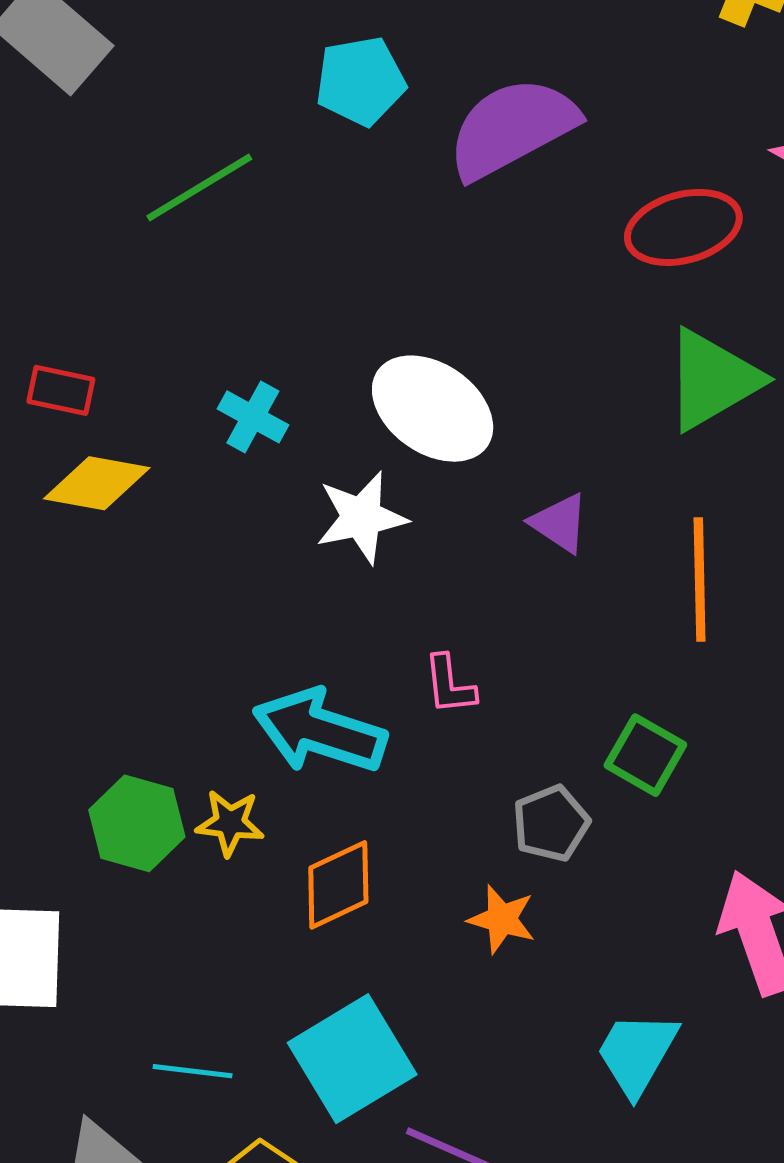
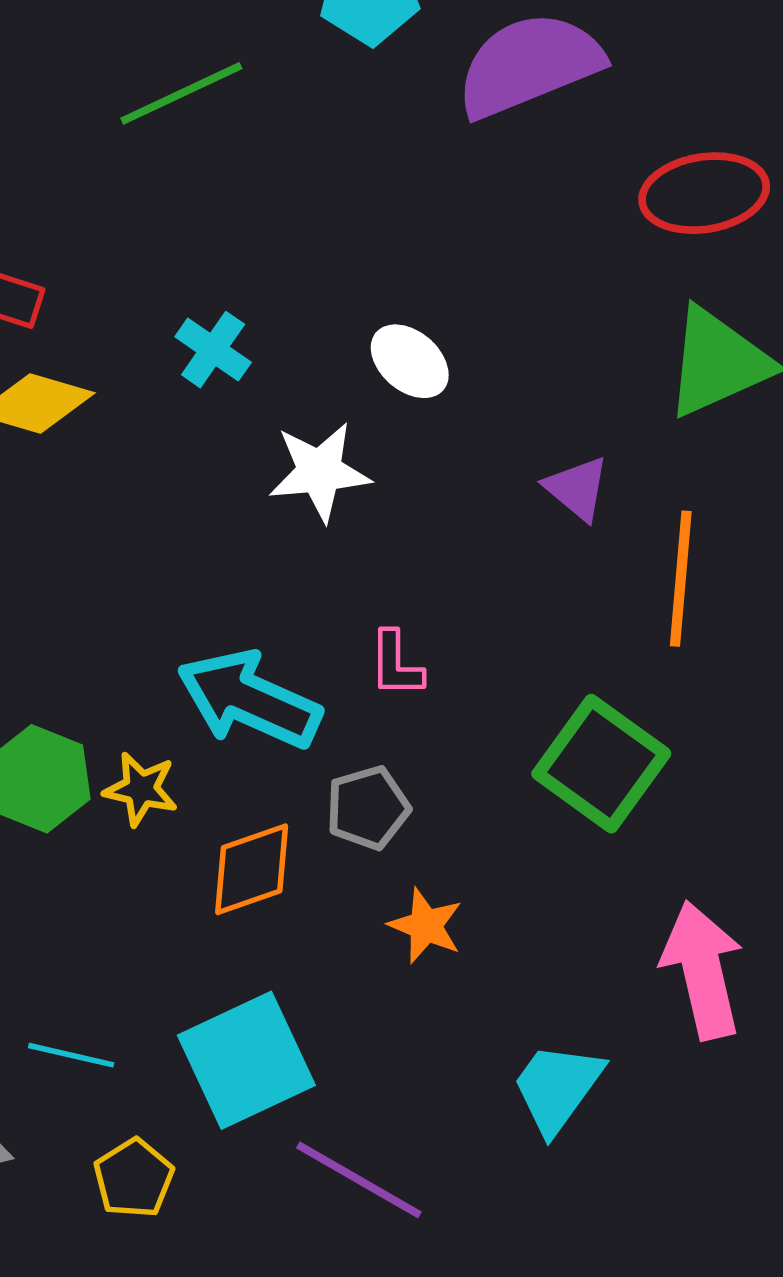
white ellipse: (433, 409) -> (410, 361), size x0.6
purple triangle: (560, 523) -> (577, 488), moved
green square: (645, 755) -> (601, 764), size x1.5
gray pentagon: (551, 823) -> (368, 808), moved

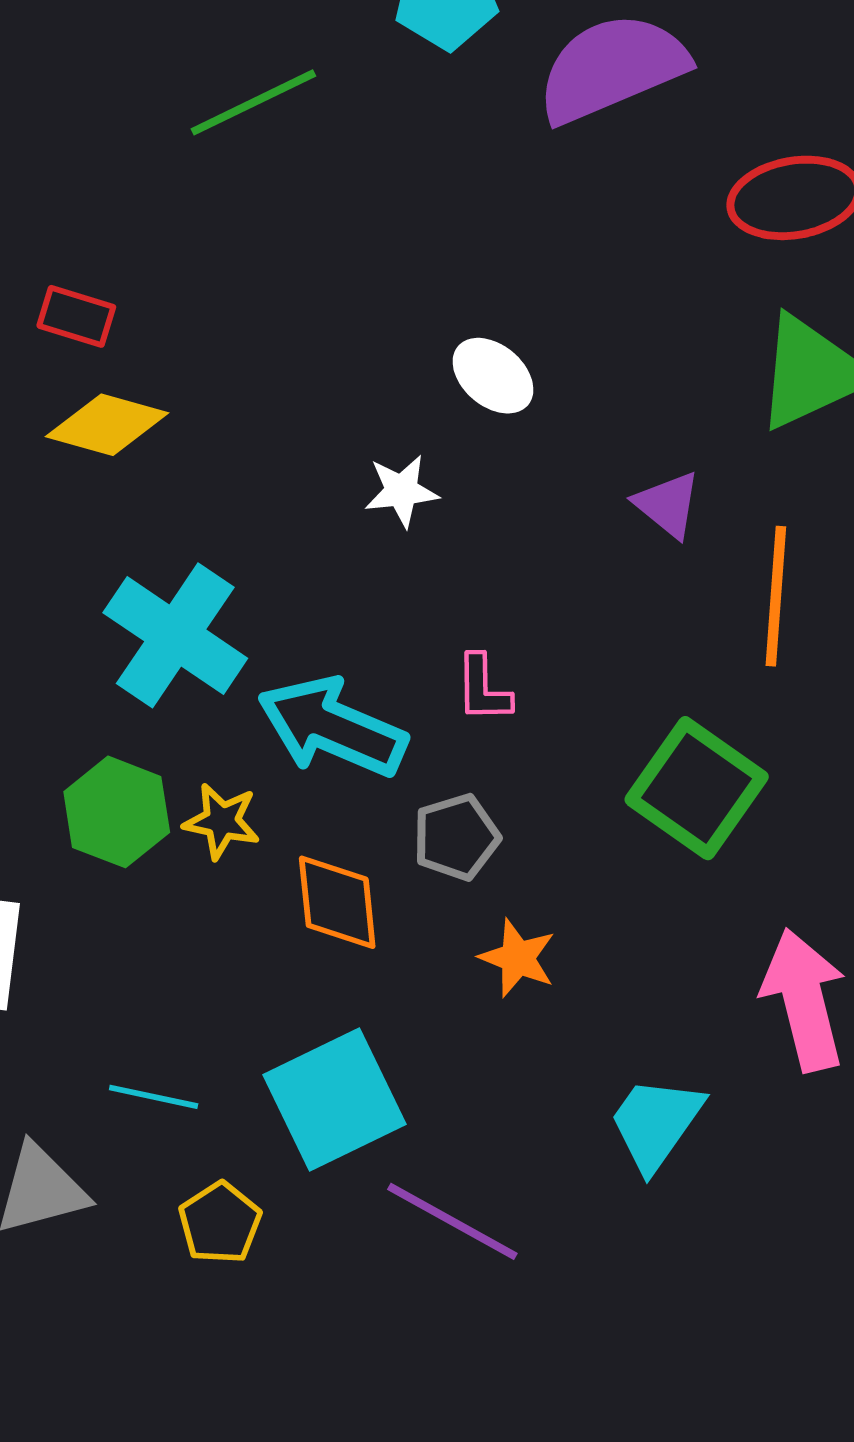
cyan cross: (213, 350) -> (175, 635), moved, size x1.8
white star: (320, 472) -> (402, 491), size x0.7
orange diamond: (252, 869) -> (337, 902), turned -76

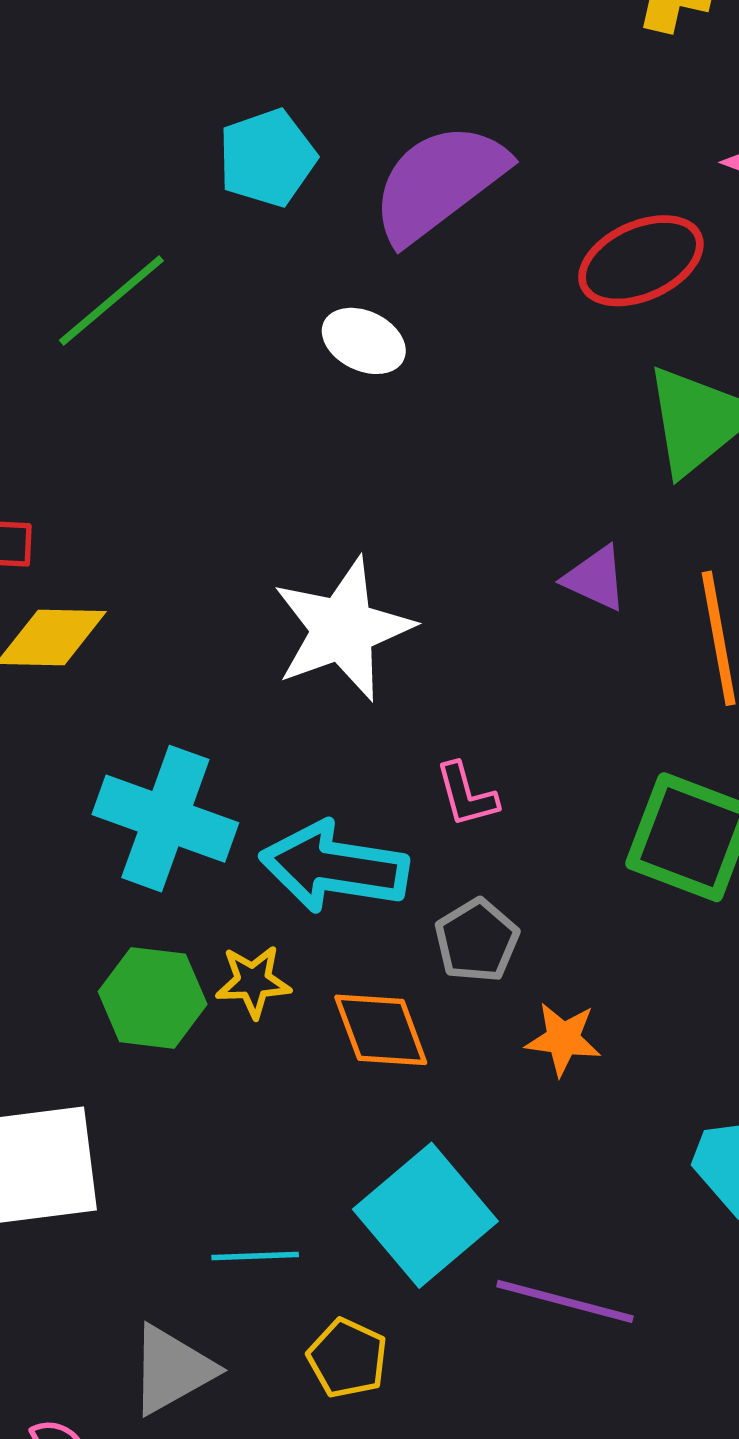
white ellipse: (493, 376) -> (364, 341), moved
white star: (402, 491) -> (343, 629), size x2.0

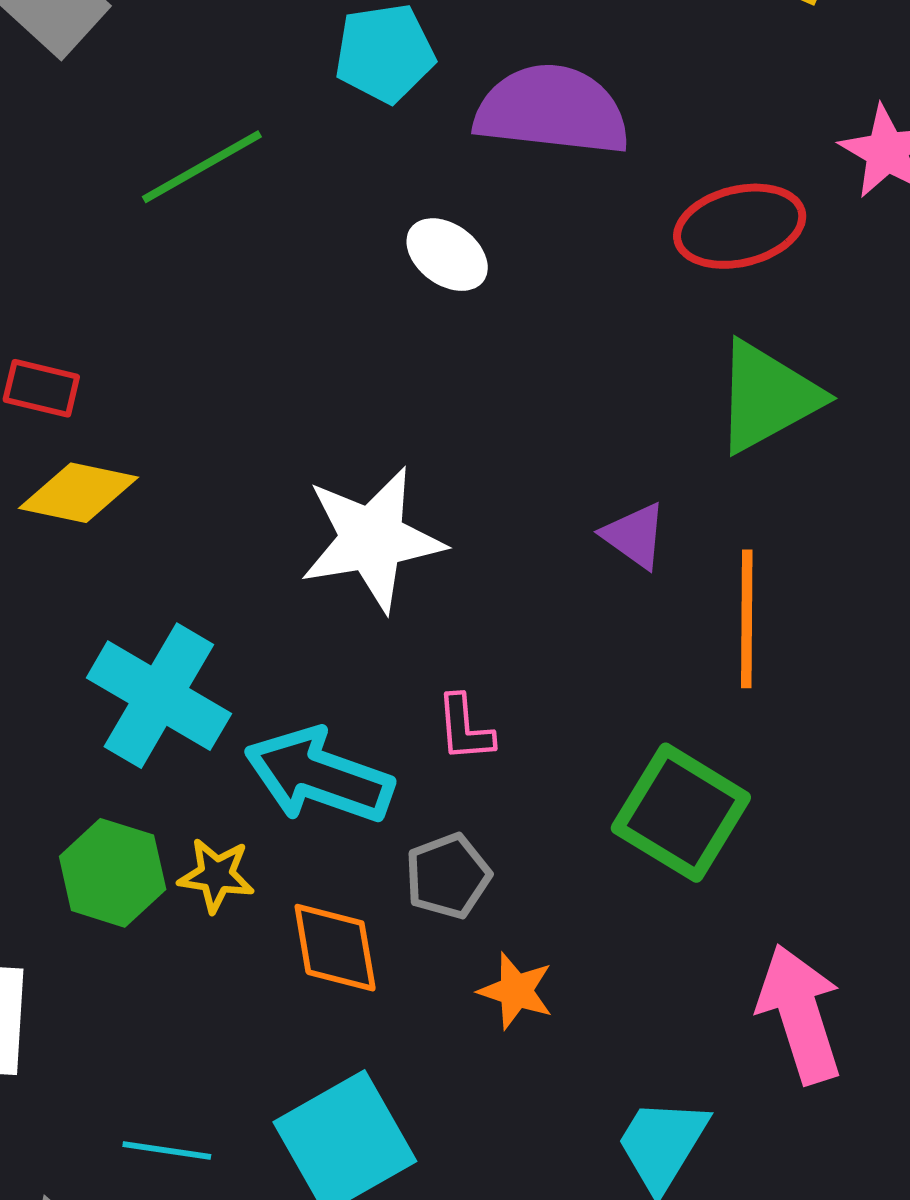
purple semicircle: (439, 183) -> (552, 110), turned 33

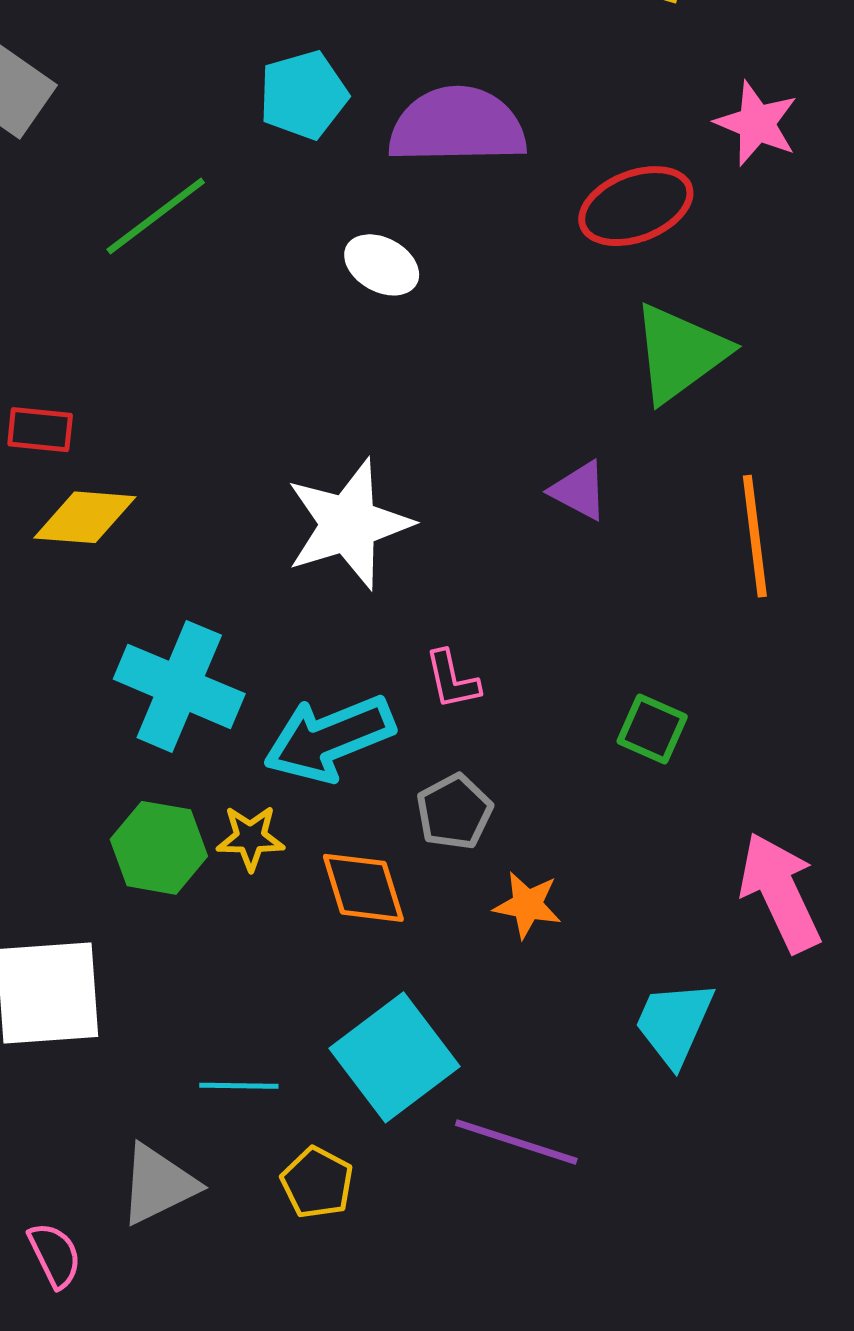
orange line: (747, 619) -> (755, 536), moved
cyan arrow: (319, 776) -> (329, 738), turned -34
green square: (681, 813) -> (652, 729), size x0.6

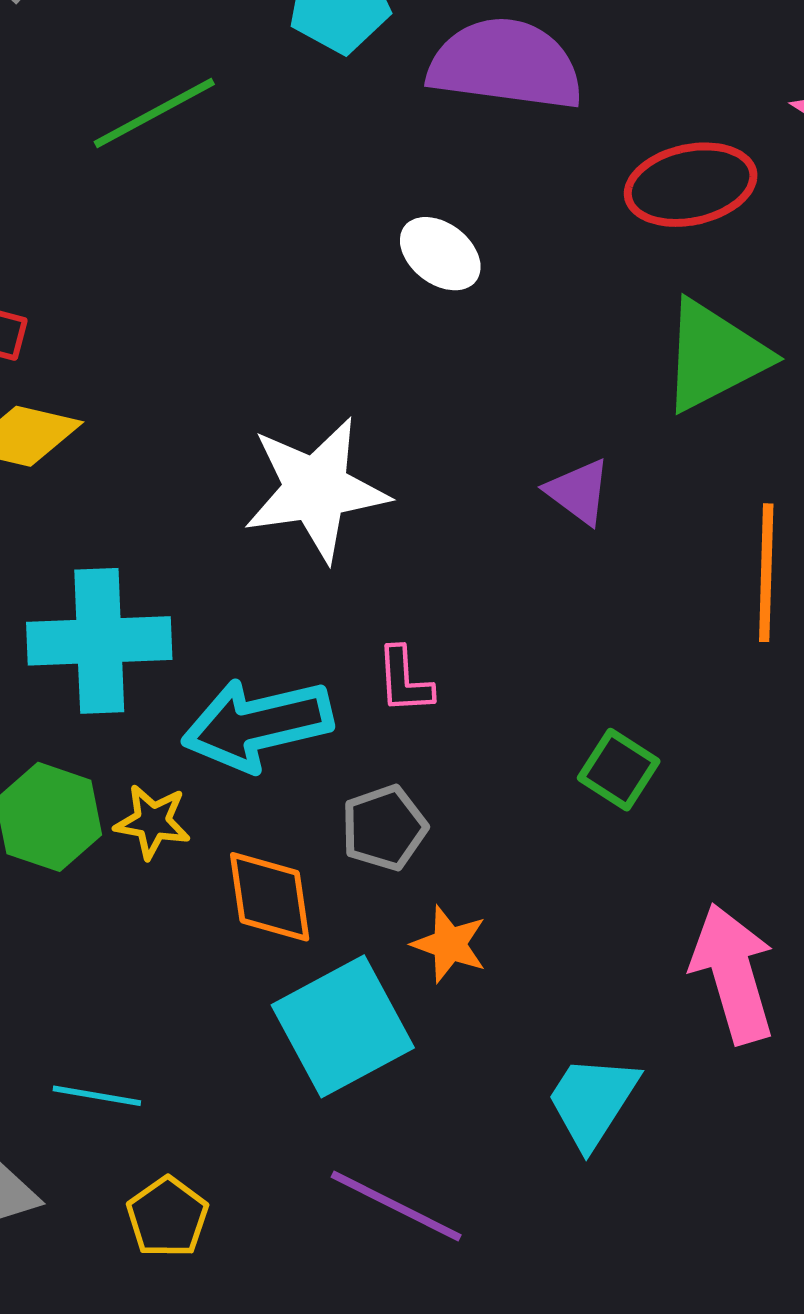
white ellipse: (382, 265) -> (440, 254), moved
cyan cross: (179, 686) -> (99, 641), turned -34
cyan square: (395, 1057) -> (343, 1026), moved

